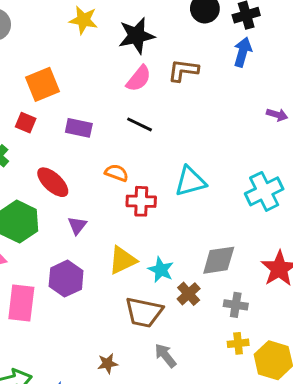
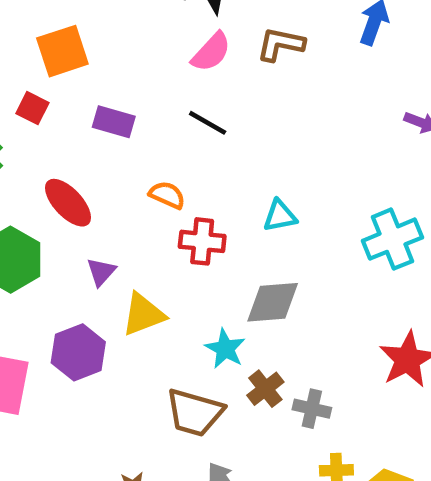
cyan triangle: (190, 181) -> (280, 216), size x0.7
yellow triangle: (123, 260) -> (143, 314), moved
gray diamond: (219, 260) -> (273, 302), moved
gray cross: (236, 305) -> (312, 409), moved

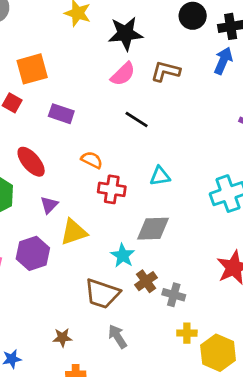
black line: (208, 123) -> (137, 119), moved

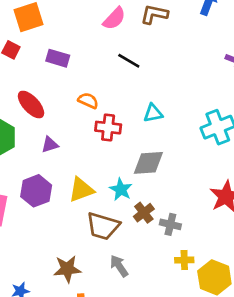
purple triangle: (49, 205) -> (50, 145), turned 30
yellow triangle: (74, 232) -> (81, 190), moved
brown star: (62, 338) -> (67, 269), size x1.5

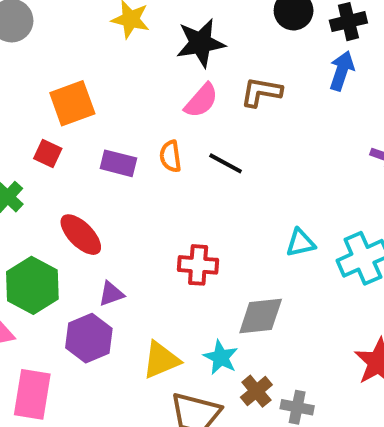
orange semicircle: (88, 101) -> (170, 156), moved, turned -120
cyan triangle: (153, 113) -> (300, 243), moved
purple hexagon: (36, 191) -> (89, 338), moved

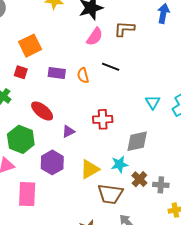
orange semicircle: (170, 156) -> (83, 75), moved
cyan triangle: (300, 243) -> (153, 102), turned -42
purple triangle: (111, 294) -> (68, 131), moved
cyan star: (221, 357) -> (120, 164), turned -30

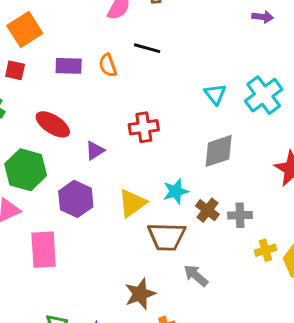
gray diamond: (137, 141) -> (219, 151), moved

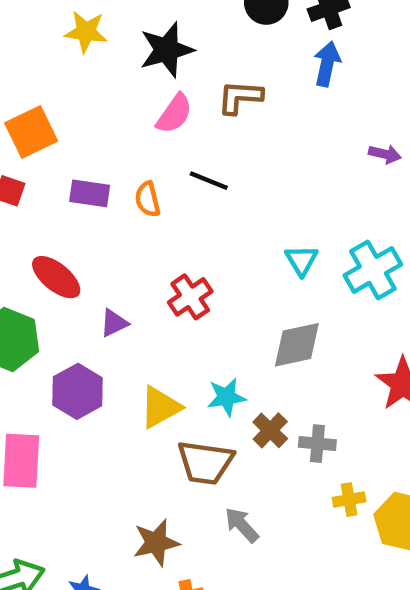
red cross: (144, 127) -> (190, 297), turned -32

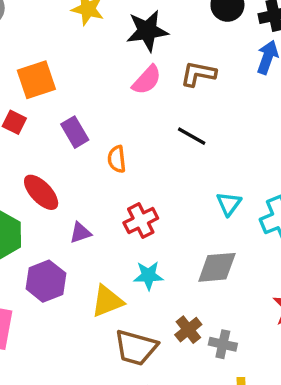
black line: (209, 181) -> (192, 136), moved
purple rectangle: (90, 193) -> (75, 132), turned 44
orange semicircle: (148, 199) -> (117, 159), moved
cyan star: (226, 397) -> (148, 276), moved

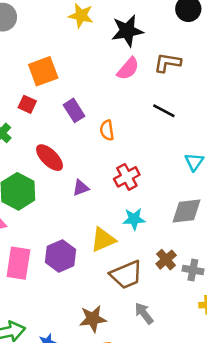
purple hexagon: (46, 281) -> (61, 256), moved
brown trapezoid: (136, 348) -> (126, 275), turned -36

